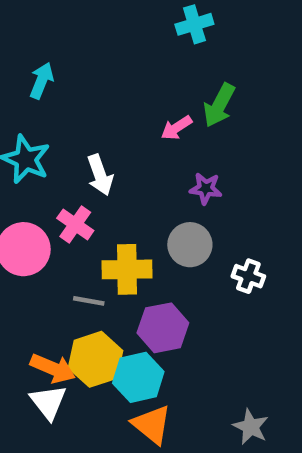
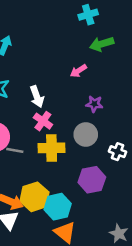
green arrow: (219, 105) -> (102, 44), moved, turned 45
pink cross: (75, 224) -> (43, 121), moved
gray line: (89, 301) -> (15, 150), moved
purple hexagon: (163, 328) -> (92, 180), moved

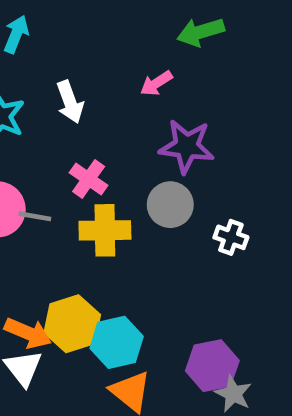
white arrow: (37, 97) -> (70, 102), moved
purple star: (94, 104) -> (187, 146), size x1.6
gray line: (15, 150) -> (35, 216), moved
purple hexagon: (92, 180) -> (212, 366), moved

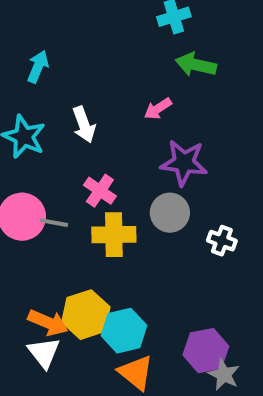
green arrow: (201, 32) -> (196, 65), turned 30

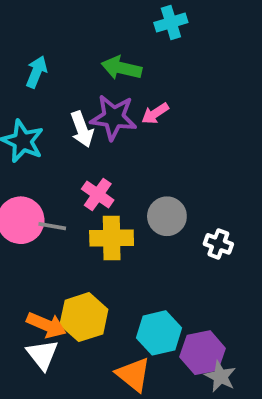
green arrow: (196, 65) -> (121, 68), moved
purple star: (184, 163) -> (114, 117), moved
cyan hexagon: (124, 331) -> (159, 333), moved

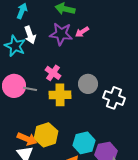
white arrow: (82, 129) -> (30, 35), moved
white cross: (218, 244) -> (114, 98), size x1.5

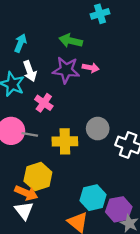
pink arrow: (82, 32) -> (91, 68), turned -136
pink cross: (53, 73) -> (44, 103), moved
yellow hexagon: (46, 135) -> (38, 177), moved

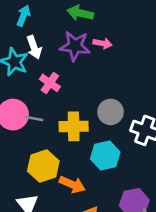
orange arrow: (26, 193) -> (72, 184), moved
cyan hexagon: (93, 198) -> (105, 155), moved

